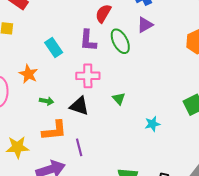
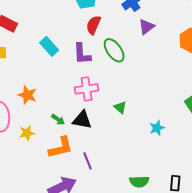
purple triangle: (145, 25) -> (146, 27), moved
cyan rectangle: (54, 47) -> (49, 46), moved
green arrow: (47, 101) -> (58, 120), moved, turned 32
yellow star: (17, 147) -> (27, 133), moved, size x0.7

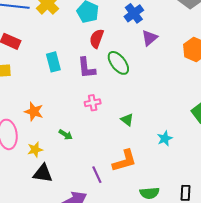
cyan rectangle: (49, 46) -> (53, 62), turned 30
pink cross: (87, 89) -> (93, 103), size x0.7
black triangle: (82, 120) -> (43, 173), moved
orange L-shape: (61, 148) -> (124, 161), moved

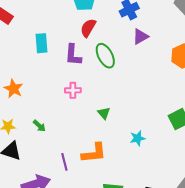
green arrow: (66, 135) -> (39, 126), moved

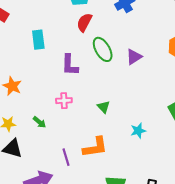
purple triangle: (140, 37) -> (134, 57), moved
purple L-shape: (73, 55) -> (70, 65), moved
pink cross: (73, 90) -> (64, 101), moved

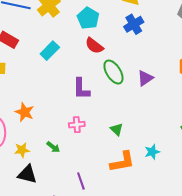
red semicircle: (84, 22) -> (94, 46), turned -78
cyan rectangle: (38, 40) -> (50, 51), moved, turned 54
orange L-shape: (95, 147) -> (122, 162), moved

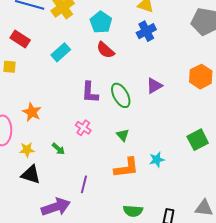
green ellipse: (113, 72) -> (121, 95), moved
pink cross: (77, 125) -> (83, 128), turned 35
purple line: (81, 181) -> (84, 184), turned 30

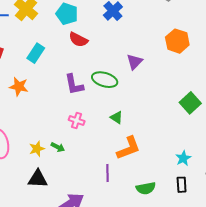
green ellipse: (121, 95) -> (105, 80), turned -30
orange star: (32, 112) -> (19, 87), moved
yellow star: (27, 150) -> (37, 149), moved
cyan star: (157, 160) -> (183, 158), moved
purple line: (84, 184) -> (107, 173), moved

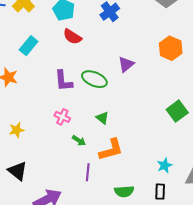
green arrow: (58, 147) -> (79, 141), moved
yellow star: (37, 149) -> (17, 130), moved
black triangle: (38, 179) -> (18, 171), turned 30

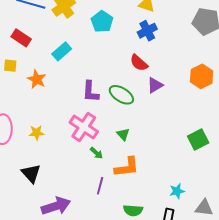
red semicircle: (72, 37) -> (139, 63), moved
pink cross: (62, 117) -> (84, 127), size x1.8

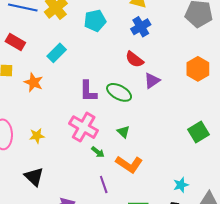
cyan pentagon: (102, 22) -> (95, 21), turned 30
orange L-shape: (127, 167) -> (129, 164), turned 44
purple line: (100, 186) -> (104, 185), turned -30

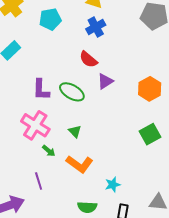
orange hexagon: (198, 69) -> (150, 89), moved
purple line: (104, 185) -> (39, 181), moved
cyan star: (181, 185) -> (113, 185), moved

